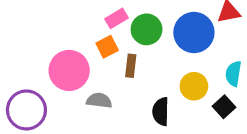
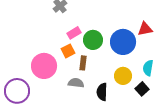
gray semicircle: (99, 100) -> (76, 83), moved

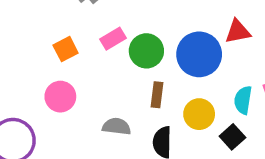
orange square: (68, 51) -> (66, 49), moved
brown rectangle: (83, 63) -> (157, 95), moved
pink circle: (44, 66) -> (60, 97), size x0.7

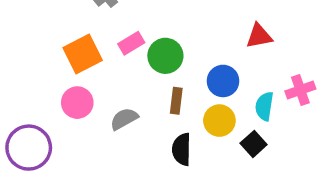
orange square: (66, 49) -> (83, 54), size x1.5
blue circle: (199, 54) -> (223, 81), moved, size x0.7
gray semicircle: (117, 126) -> (124, 119), moved, turned -36

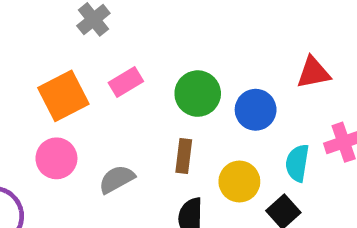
red triangle: (259, 36) -> (313, 73), moved
green circle: (165, 56) -> (198, 94), moved
blue circle: (223, 81) -> (256, 110), moved

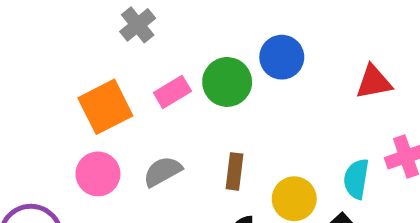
green circle: (198, 94) -> (227, 82), moved
blue circle: (256, 110) -> (282, 57), moved
gray semicircle: (117, 179) -> (163, 171), moved

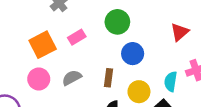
blue circle: (282, 57) -> (133, 54), moved
green circle: (227, 82) -> (117, 22), moved
red triangle: (374, 82) -> (180, 32), turned -30

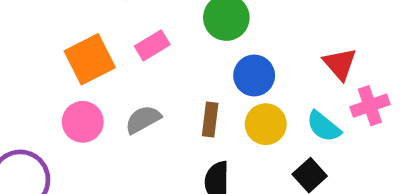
red triangle: (180, 32) -> (340, 64), moved, turned -30
cyan semicircle: (171, 82) -> (324, 126), turned -60
yellow circle: (139, 92) -> (266, 124), moved

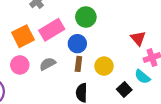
pink rectangle: (152, 45) -> (52, 30), size x1.6
blue circle: (254, 76) -> (77, 44), moved
cyan semicircle: (324, 126) -> (142, 77), moved

